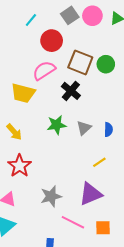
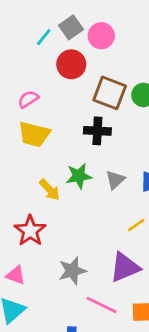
gray square: (70, 15) -> (71, 27), moved
pink circle: (92, 16) -> (101, 36), moved
pink semicircle: (44, 70) -> (28, 99), moved, size x0.7
black cross: (71, 91) -> (97, 131), turned -36
yellow arrow: (14, 132) -> (50, 190), moved

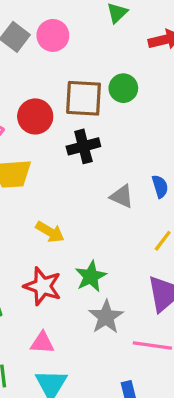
red circle: (71, 64) -> (35, 116), moved
green star: (79, 176) -> (91, 276), moved
gray triangle: (115, 180) -> (122, 196), turned -35

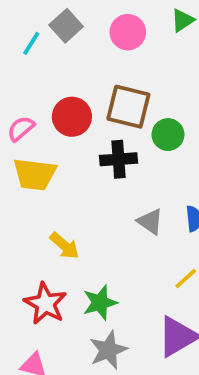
pink circle: (53, 35) -> (128, 32), moved
green circle: (123, 88) -> (168, 135), moved

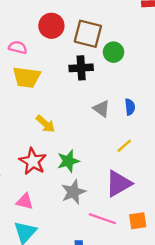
red circle: (72, 117) -> (51, 26), moved
pink semicircle: (21, 129) -> (18, 47), turned 54

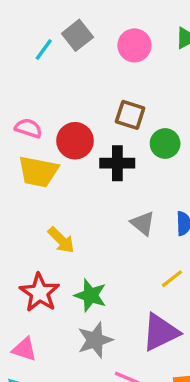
red circle: (51, 26) -> (75, 141), moved
brown square: (88, 34) -> (130, 115), size x0.7
green star: (68, 161) -> (90, 295), turned 30

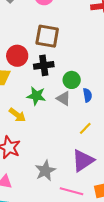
brown square: (130, 115) -> (47, 36), size x1.4
green circle: (165, 143) -> (72, 80), moved
green star: (90, 295) -> (36, 96), moved

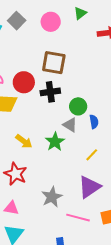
green star: (36, 96) -> (55, 142), moved, turned 30

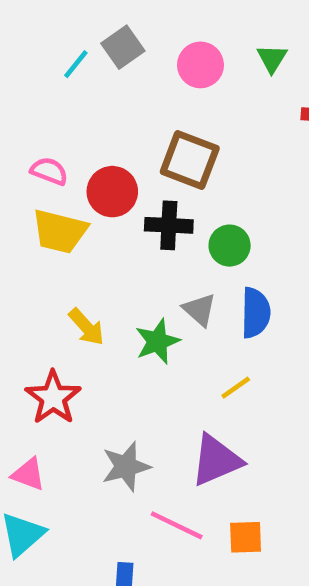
green triangle: (80, 13) -> (272, 58), turned -32
green circle: (78, 106) -> (230, 246), moved
blue semicircle: (94, 122) -> (256, 313), size x1.5

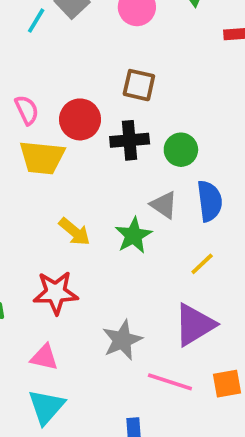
brown square: (190, 160) -> (139, 85), size x0.7
pink semicircle: (49, 171) -> (27, 110), turned 52
red star: (53, 398) -> (56, 293), turned -30

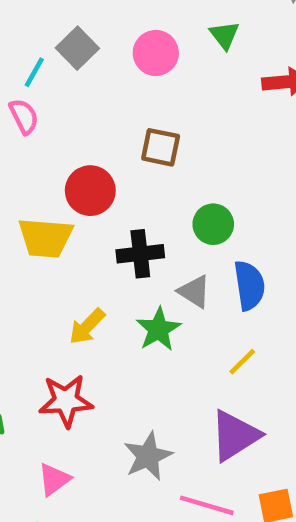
pink semicircle: (27, 110) -> (24, 116), moved
black cross: (130, 140) -> (140, 254), moved
yellow arrow: (75, 232) -> (87, 327), turned 96
pink triangle: (44, 357) -> (54, 479), turned -48

